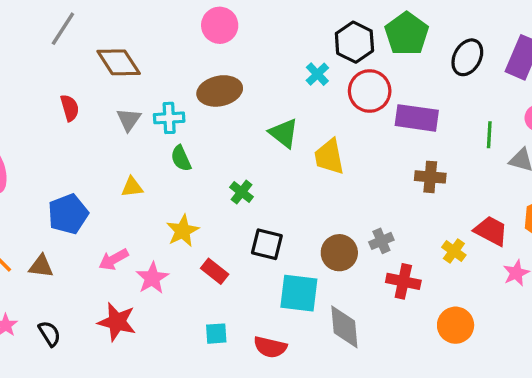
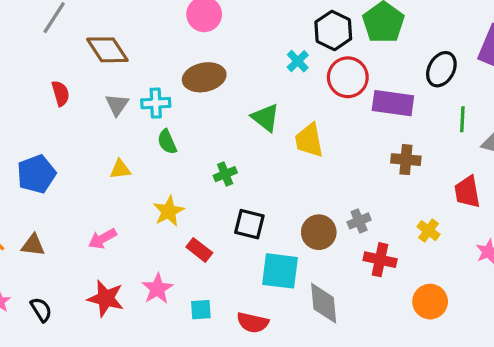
black ellipse: (467, 57) -> (441, 69), moved
green cross: (242, 192) -> (225, 174), turned 30
blue pentagon: (68, 214) -> (36, 174), moved
red trapezoid: (491, 231) -> (467, 192), moved, turned -128
pink star: (152, 278) -> (157, 289), moved

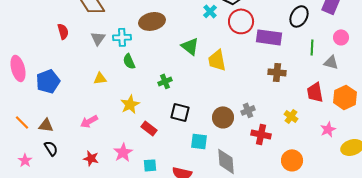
cyan square: (280, 271) -> (199, 141), size x0.7
red star: (106, 298) -> (91, 158), size x0.7
black semicircle: (41, 310) -> (51, 148), moved

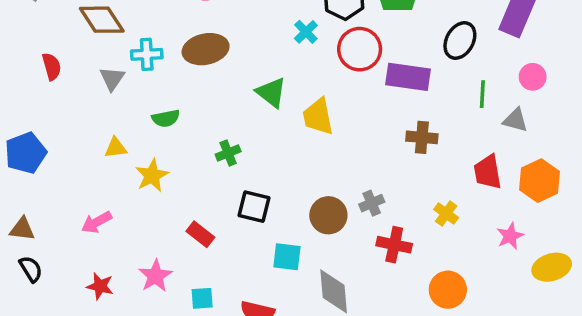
cyan cross: (122, 37) -> (147, 54), moved
green semicircle: (129, 61) -> (166, 118), turned -77
yellow star: (130, 104) -> (152, 175), moved

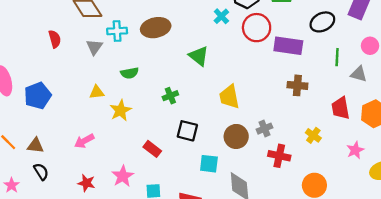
black ellipse: (460, 40) -> (322, 22), turned 35
yellow trapezoid: (318, 117) -> (229, 97), moved

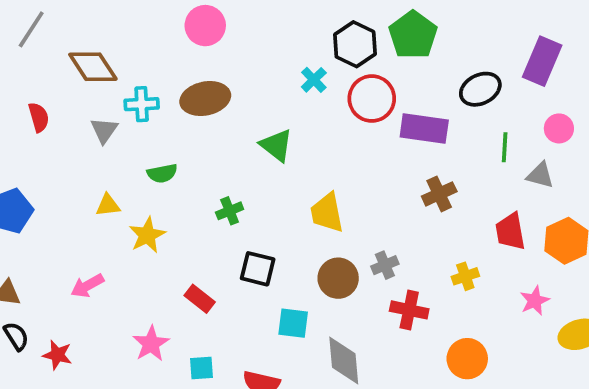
brown cross: (297, 85) -> (439, 194), turned -30
yellow cross: (313, 135) -> (465, 276), turned 35
red star: (86, 183) -> (57, 355), moved

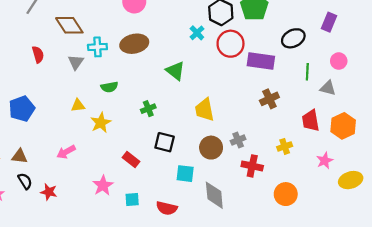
purple rectangle: (542, 61) -> (329, 22), size x0.7

